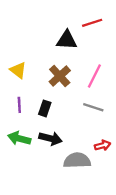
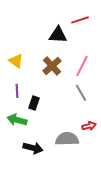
gray line: (93, 107) -> (81, 93), turned 42
black rectangle: (45, 108) -> (34, 103), moved
black arrow: (50, 138) -> (33, 148), moved

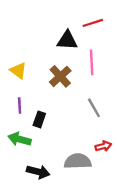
pink line: (82, 66) -> (92, 62), moved, turned -30

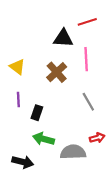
green arrow: (20, 139) -> (44, 139), moved
black arrow: (38, 172) -> (23, 162), moved

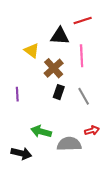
yellow triangle: (17, 67) -> (32, 51), moved
black rectangle: (37, 113) -> (59, 92), moved

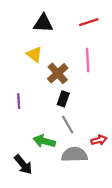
black triangle: (60, 36) -> (43, 23), moved
gray line: (84, 96) -> (68, 125), moved
black arrow: (21, 153) -> (23, 165), turned 36

